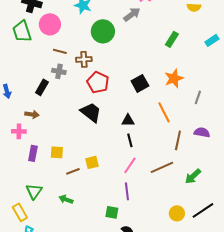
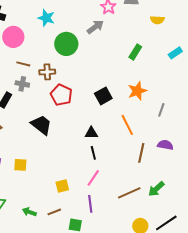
black trapezoid: (91, 112) -> (41, 125), moved
yellow square: (92, 162) -> (62, 186), moved
brown line: (162, 167) -> (129, 193), moved
brown line: (73, 171) -> (54, 212), moved

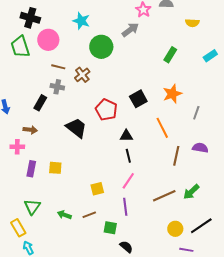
brown cross: (47, 72) -> (82, 75), turned -35
red pentagon: (61, 95) -> (106, 110), moved

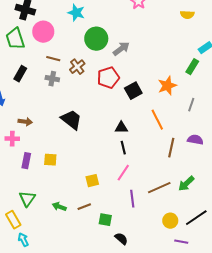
gray arrow: (130, 30) -> (121, 49), moved
green rectangle: (170, 55) -> (192, 67), moved
black rectangle: (40, 103) -> (20, 74), moved
red pentagon: (106, 110) -> (108, 78), moved, turned 30
purple line: (125, 207) -> (132, 199), moved

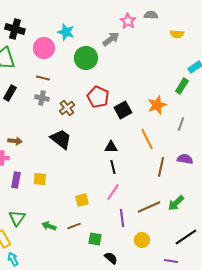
pink circle: (43, 32) -> (44, 48), moved
gray arrow: (121, 49) -> (111, 39), moved
brown cross: (77, 67) -> (67, 108), moved
red pentagon: (108, 78) -> (98, 97), turned -30
yellow circle: (170, 221) -> (142, 240), moved

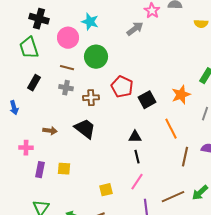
green circle: (86, 58) -> (96, 57), moved
brown cross: (67, 108) -> (91, 98), turned 35
brown arrow: (15, 141) -> (50, 131), moved

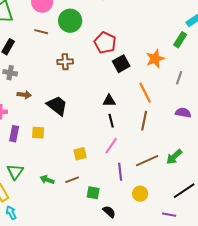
red pentagon: (122, 87) -> (105, 43), moved
gray cross: (66, 88) -> (10, 73), moved
black trapezoid: (85, 129) -> (57, 106), moved
brown line: (185, 157) -> (144, 121), moved

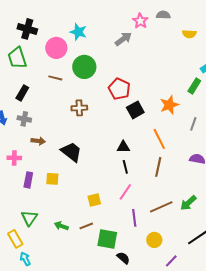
green square: (93, 193) -> (107, 239), size x1.5
purple line: (169, 215) -> (171, 261), moved, turned -56

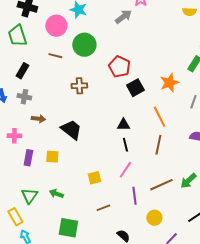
green arrow: (61, 226) -> (56, 194), moved
brown line: (86, 226) -> (103, 208), moved
green square: (107, 239) -> (68, 228), moved

